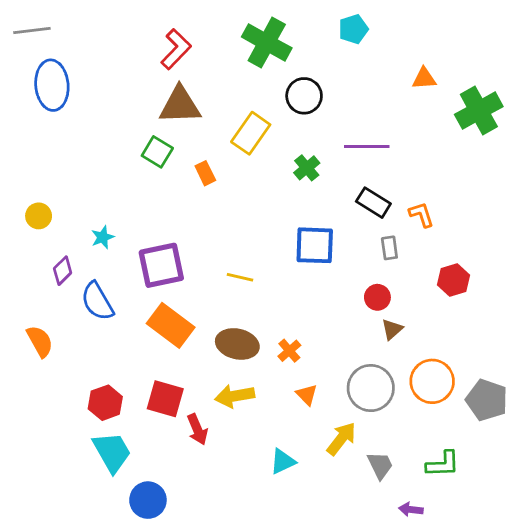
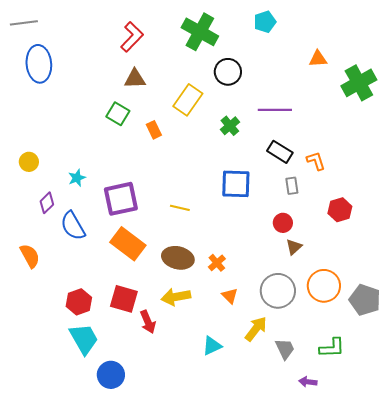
brown triangle: (180, 105) -> (135, 79), size x0.7

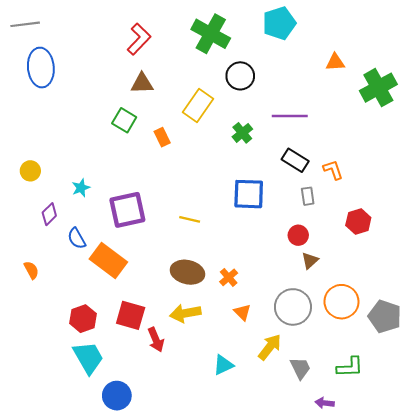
cyan pentagon: (265, 22) -> (279, 23), size x1.4
blue semicircle: (73, 226) -> (77, 238), size x0.7
orange rectangle: (128, 244) -> (108, 261), moved
orange semicircle: (30, 256) -> (31, 270), size x0.7

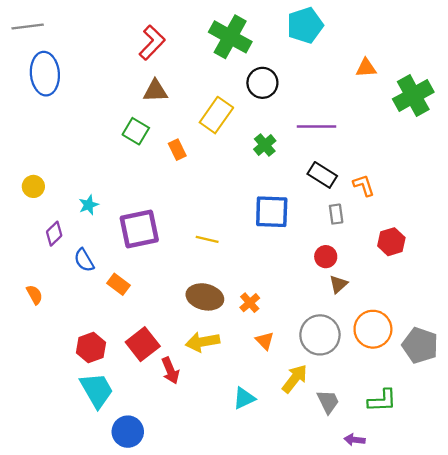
orange rectangle: (108, 261) -> (119, 284), size x0.6
red square: (131, 315) -> (143, 344), turned 36

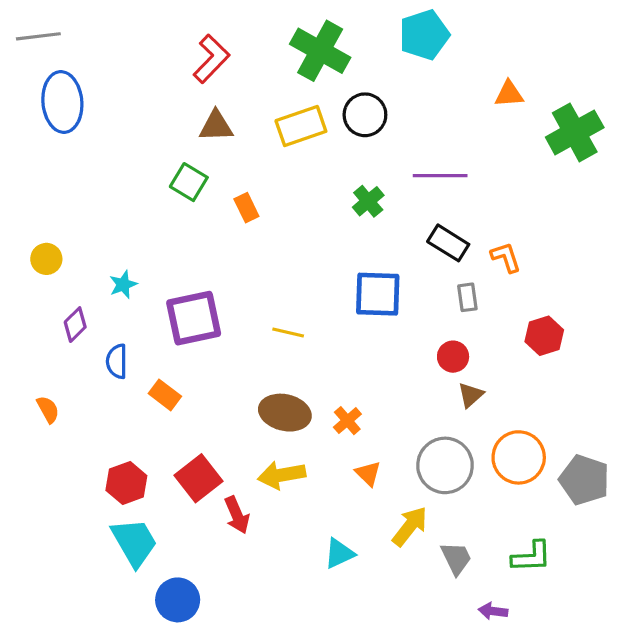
yellow rectangle: (216, 115) -> (301, 126), moved, turned 36
blue semicircle: (84, 260) -> (117, 361), turned 30

